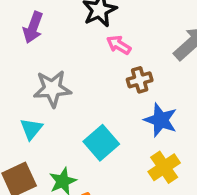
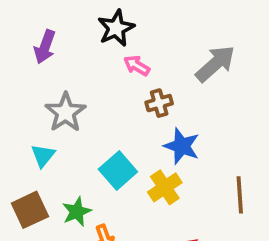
gray star: (52, 89) -> (65, 112), turned -30
yellow cross: (164, 167) -> (165, 187), moved

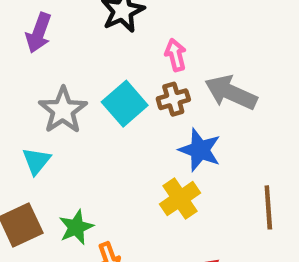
gray arrow: (215, 64) -> (231, 93), moved, turned -114
pink arrow: (137, 66) -> (176, 55), moved, turned 45
cyan square: (118, 170) -> (125, 104), moved

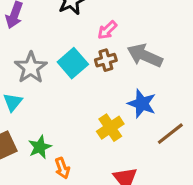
pink arrow: (176, 55) -> (107, 30), turned -120
blue star: (200, 150) -> (142, 104), moved
brown line: (268, 207) -> (170, 134), turned 56

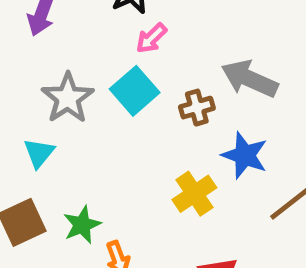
pink arrow: (107, 30) -> (151, 38), moved
brown cross: (106, 60) -> (197, 108), moved

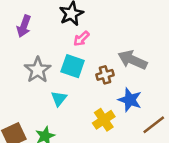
cyan square: (135, 91) -> (73, 66), turned -30
cyan triangle: (39, 153) -> (59, 99), moved

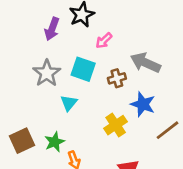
purple arrow: (24, 26) -> (52, 29), moved
pink arrow: (81, 39) -> (104, 41), moved

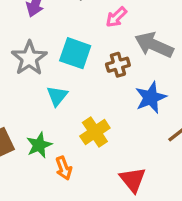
pink arrow: (104, 41) -> (116, 17), moved
blue star: (143, 104) -> (151, 98), turned 30
yellow cross: (116, 125) -> (95, 132), moved

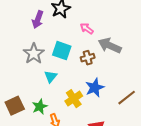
pink arrow: (116, 17) -> (87, 29), turned 80
blue star: (151, 98) -> (95, 88), moved

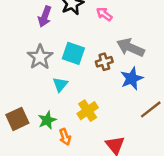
pink arrow: (87, 29) -> (104, 14), moved
blue star: (95, 88) -> (132, 78), moved

